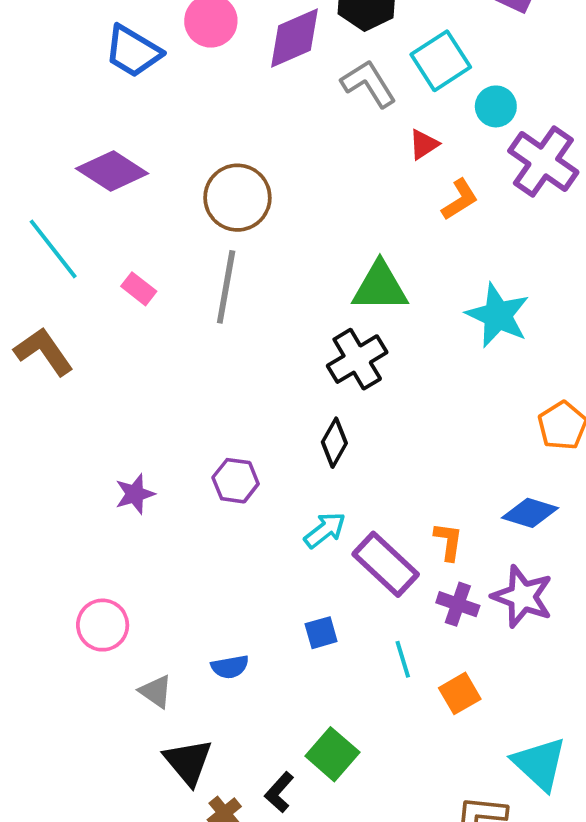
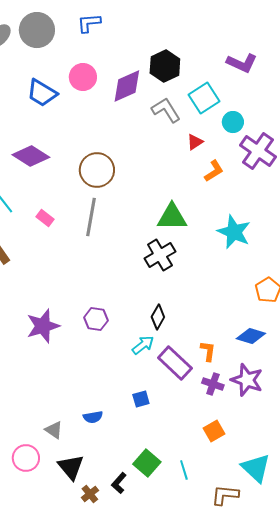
black diamond: (334, 443) -> (158, 317), moved
purple star: (135, 494) -> (43, 326), size x1.6
pink circle: (103, 625) -> (26, 458), moved
cyan line: (403, 659) -> (184, 470), moved

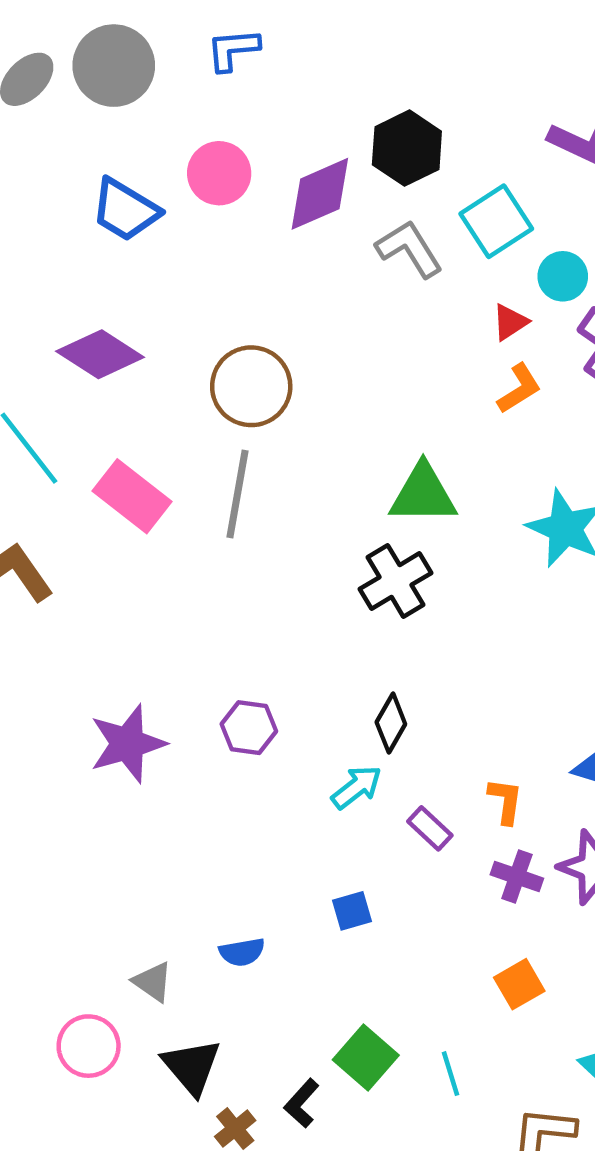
red triangle: (195, 142) -> (510, 322), moved
pink rectangle: (45, 218) -> (132, 496), size x1.8
purple rectangle: (175, 363) -> (430, 828), size x0.6

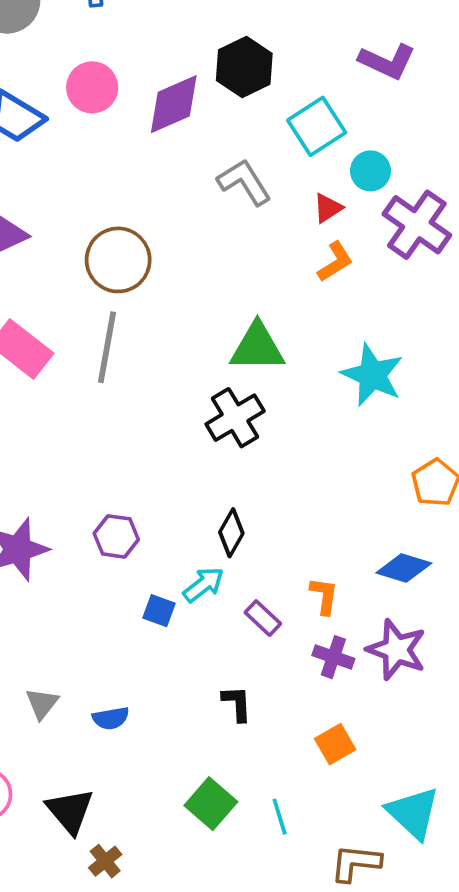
gray L-shape: (409, 249) -> (244, 182), moved
blue square: (352, 911) -> (159, 611), moved, turned 36
gray triangle: (153, 982) -> (42, 703), moved, turned 33
black L-shape: (302, 1103) -> (237, 703), moved, turned 135

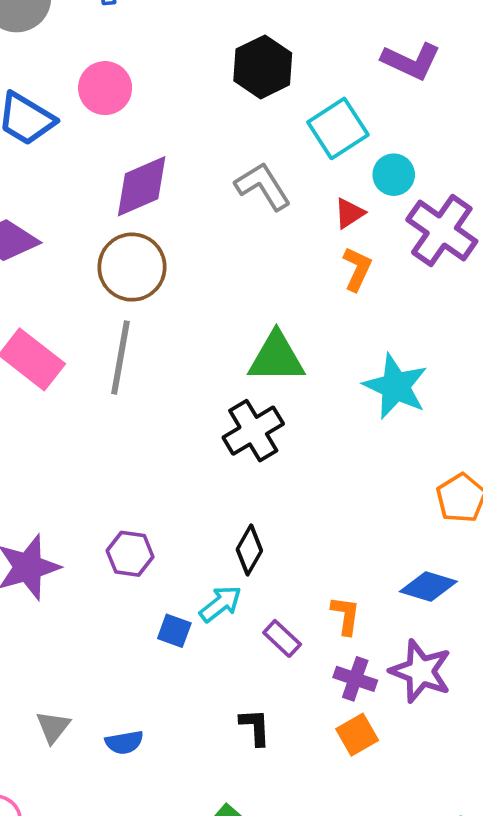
purple diamond: (174, 104) -> (142, 186), moved
orange L-shape: (335, 262) -> (357, 269), turned -33
orange square: (335, 744) -> (357, 735), moved

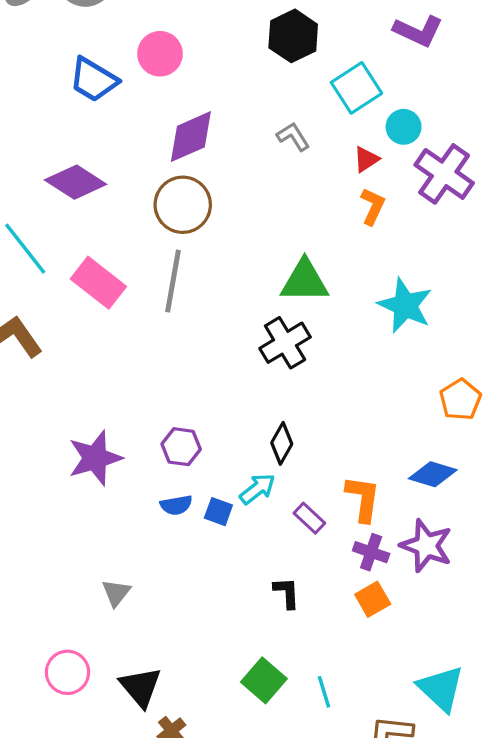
gray L-shape: (263, 186) -> (293, 137), size x0.7
orange L-shape: (346, 615) -> (363, 499), size x1.4
blue semicircle: (124, 742) -> (176, 505), moved

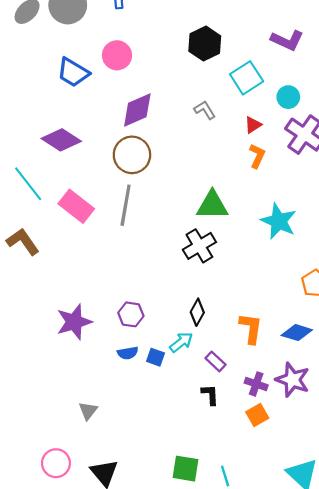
cyan circle: (404, 127) -> (288, 97), moved
orange L-shape: (363, 499) -> (251, 328), moved
black L-shape: (287, 593) -> (210, 395), moved
green square: (264, 680) -> (185, 469), turned -32

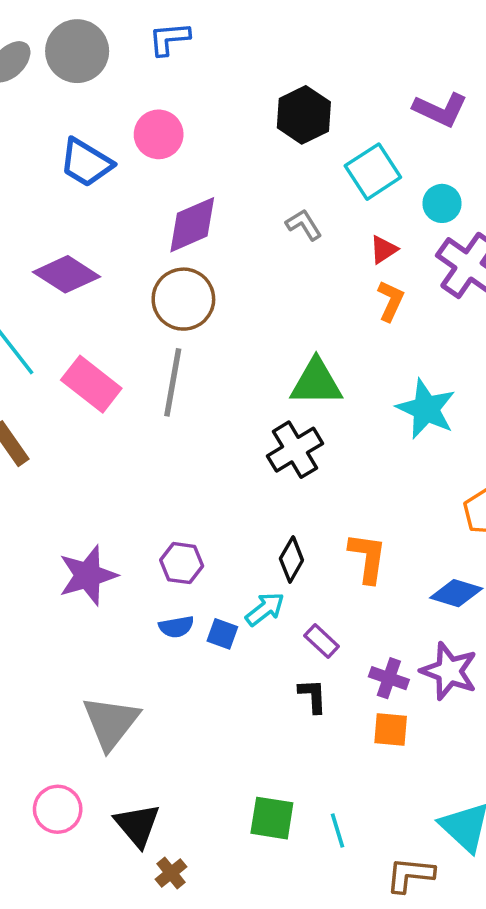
orange L-shape: (251, 328) -> (368, 558), moved
gray triangle: (88, 411) -> (111, 722), size x1.8
orange square: (257, 415) -> (391, 730), turned 35

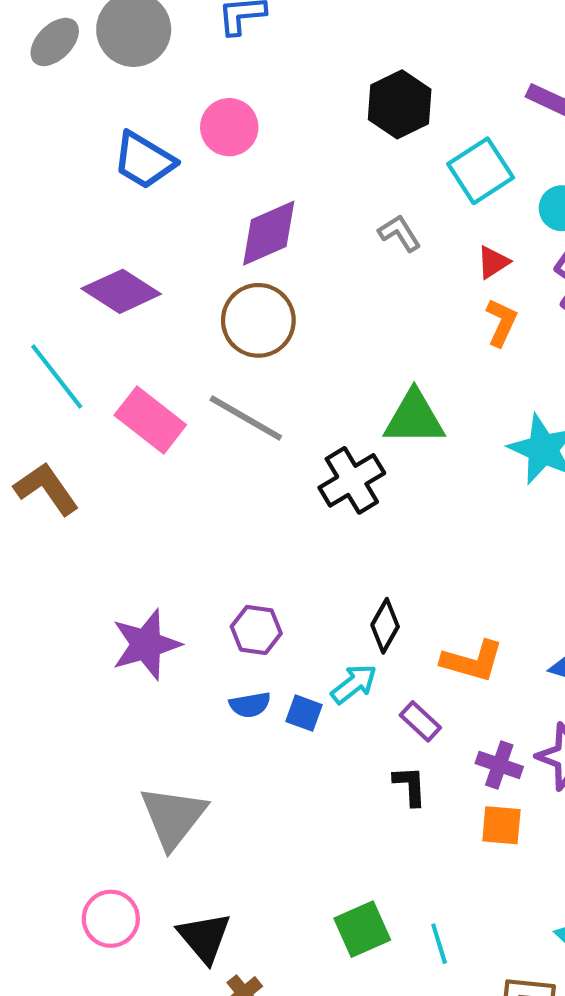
gray line: (173, 382) -> (246, 418), turned -70
black cross: (295, 450) -> (352, 480), moved
orange L-shape: (368, 558) -> (472, 661), moved, turned 98
green square: (272, 818) -> (362, 929), turned -33

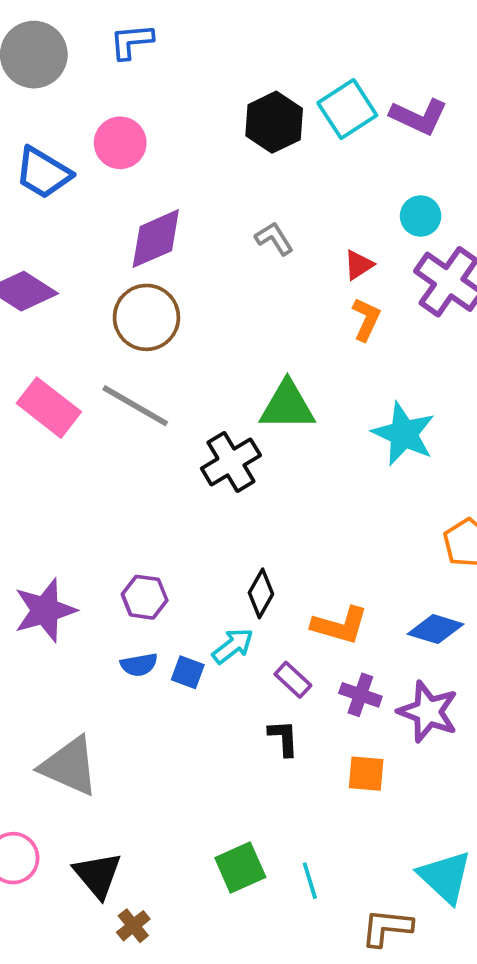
cyan square: (481, 171) -> (347, 109), moved
purple cross: (499, 765) -> (360, 695), moved
gray triangle: (173, 817) -> (69, 766), turned -44

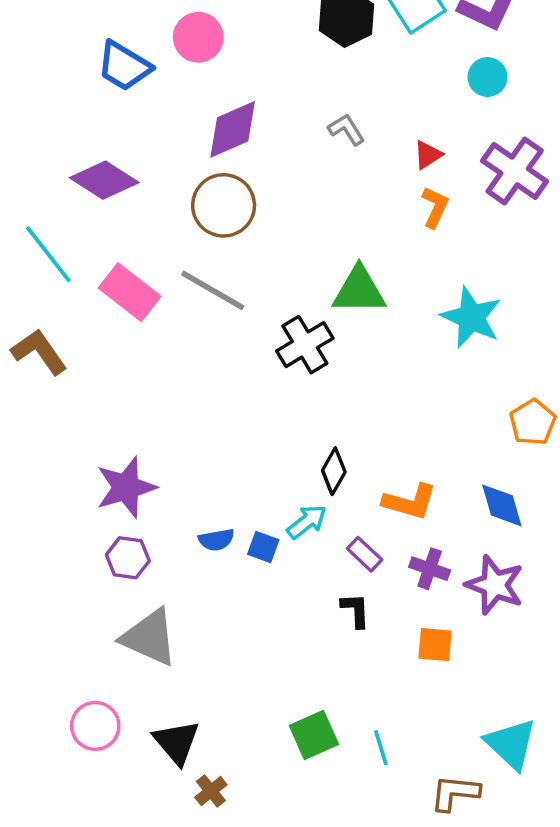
cyan circle: (421, 216) -> (487, 77), moved
purple hexagon: (145, 597) -> (128, 558), moved
blue diamond: (436, 629) -> (502, 505), turned 57

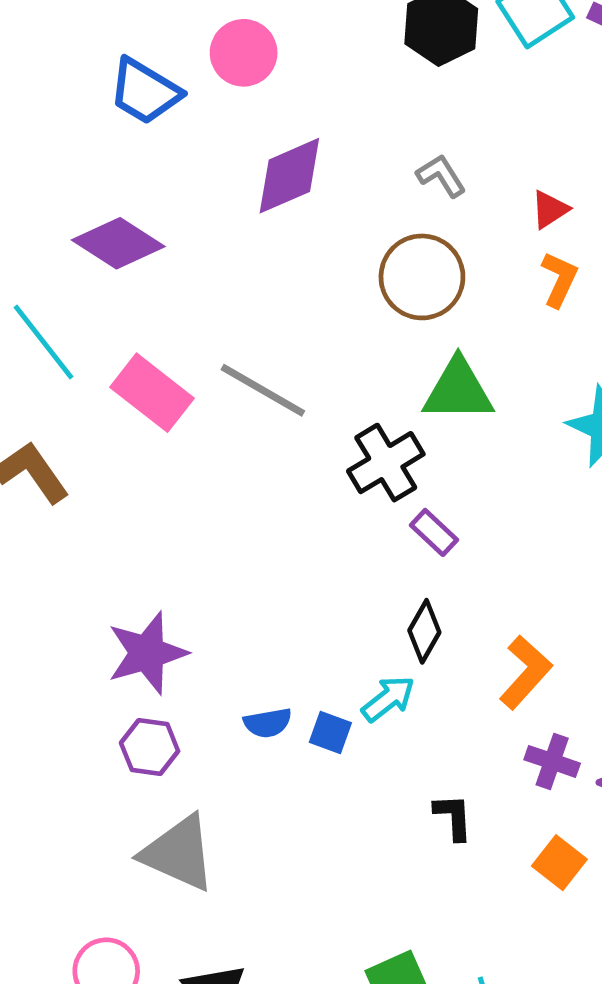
brown circle: (224, 205) -> (422, 277), moved
orange L-shape: (410, 502) -> (526, 672), turned -64
purple rectangle: (365, 554) -> (434, 532), moved
orange square: (435, 645) -> (559, 863), turned 33

